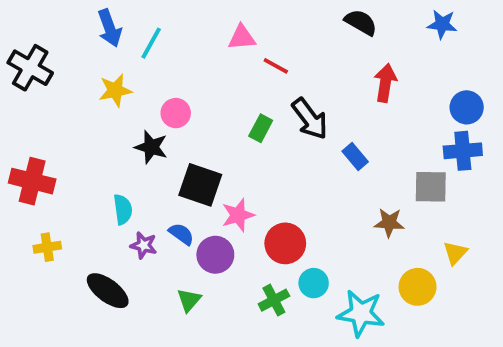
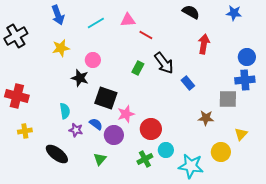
cyan line: (151, 43) -> (96, 23), moved, turned 30
black cross: (30, 68) -> (16, 36), turned 30

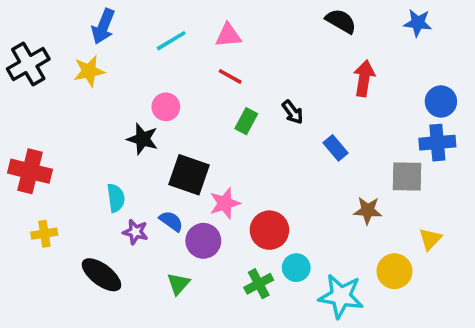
blue arrow: (58, 15) -> (103, 26), turned 42
red line: (146, 35) -> (230, 76), moved
yellow star: (61, 48) -> (89, 71), moved
black arrow: (164, 63) -> (293, 112), size x0.6

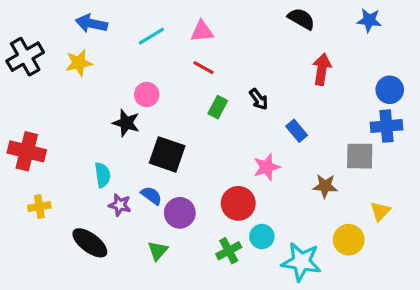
blue arrow: (103, 26) -> (91, 23), turned 80
pink star: (225, 203) -> (267, 167), moved

